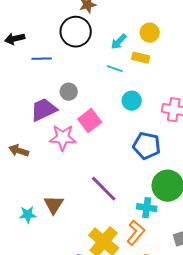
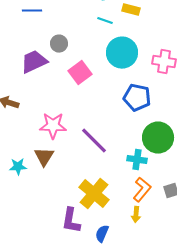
cyan circle: (132, 101) -> (122, 53), size x1.6
pink star: (63, 138) -> (53, 126), moved
orange L-shape: (136, 233) -> (142, 190), moved

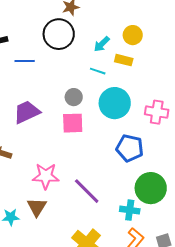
gray circle: (59, 44) -> (74, 97), moved
pink square: (80, 73) -> (73, 123), turned 35

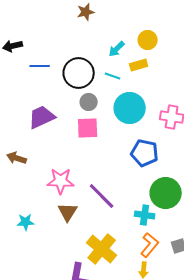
black circle: (59, 34) -> (79, 73), moved
yellow rectangle: (124, 60) -> (139, 65), turned -30
brown triangle: (37, 207) -> (68, 212), moved

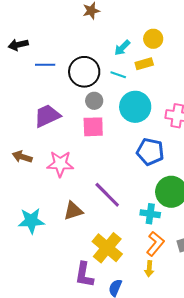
pink star: (61, 181) -> (60, 164), moved
brown triangle: (68, 212) -> (73, 211), turned 40
cyan star: (26, 222) -> (31, 221), size x1.5

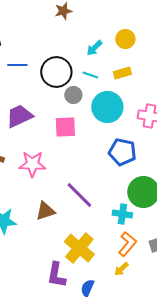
yellow rectangle: (144, 64) -> (122, 73), moved
gray circle: (94, 101) -> (73, 95), moved
yellow arrow: (149, 269) -> (121, 269), turned 42

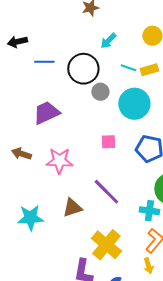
cyan arrow: (94, 48) -> (108, 41), moved
cyan line: (90, 75) -> (128, 68), moved
pink square: (65, 127) -> (108, 142), moved, size x0.7
yellow arrow: (121, 269) -> (148, 266), turned -63

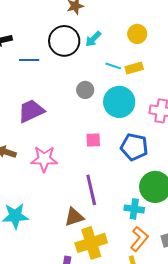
black circle: (83, 69) -> (64, 41), moved
purple line: (106, 192) -> (91, 190), turned 32
brown triangle: (72, 208) -> (74, 217), moved
yellow cross: (106, 245) -> (91, 243), turned 32

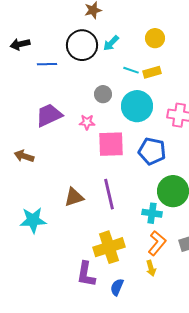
pink square: (93, 140) -> (111, 144), size x1.8
pink star: (44, 159) -> (87, 122), moved, size x0.6
brown triangle: (74, 217) -> (74, 197), moved

